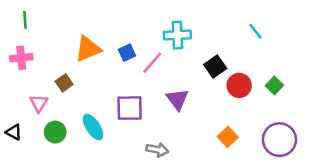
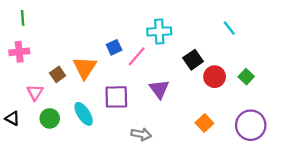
orange triangle: (88, 49) -> (85, 68), moved, turned -35

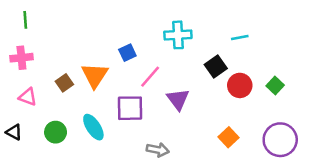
cyan line: (229, 28) -> (240, 37), moved, turned -63
pink line: (137, 56) -> (150, 77), moved
pink triangle: (35, 92) -> (28, 97), moved, turned -42

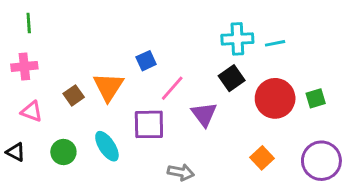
cyan cross: (178, 35) -> (237, 39), moved
black square: (216, 67) -> (232, 78), moved
red circle: (240, 85) -> (275, 98), size x1.4
green square: (275, 85) -> (316, 98), turned 30

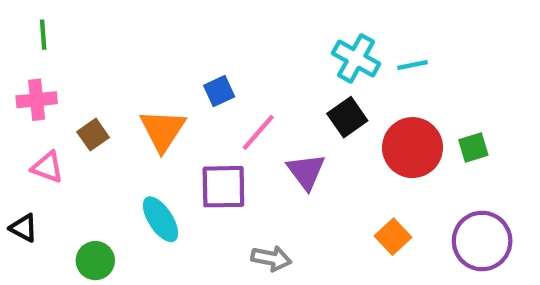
cyan cross: (237, 39) -> (356, 58), turned 32
brown square: (74, 95) -> (93, 135), moved
green circle: (63, 152) -> (95, 261), moved

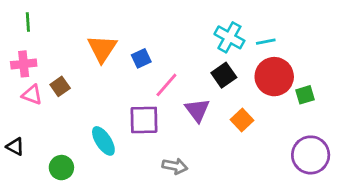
orange triangle: (163, 130) -> (102, 49), moved
red circle: (413, 148) -> (274, 77), moved
pink triangle: (47, 167) -> (32, 95), moved
orange square: (393, 237) -> (242, 120), moved

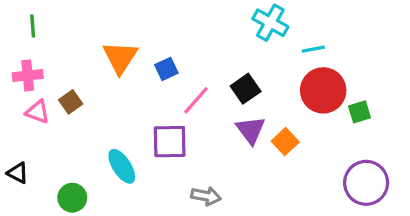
cyan cross: (229, 37) -> (270, 23), moved
black square: (224, 75) -> (246, 89), moved
purple triangle: (197, 110) -> (251, 130), moved

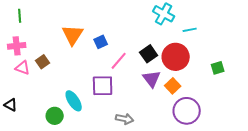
red circle: (323, 90) -> (176, 57), moved
purple circle: (366, 183) -> (187, 111), moved
green circle: (72, 198) -> (55, 116), moved

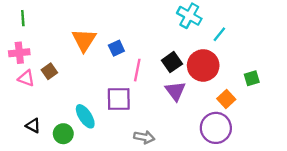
cyan line: (190, 30) -> (219, 34), turned -40
pink line: (119, 61) -> (137, 70), turned -30
orange square: (173, 86) -> (226, 99), moved
black triangle: (11, 105) -> (33, 126), moved

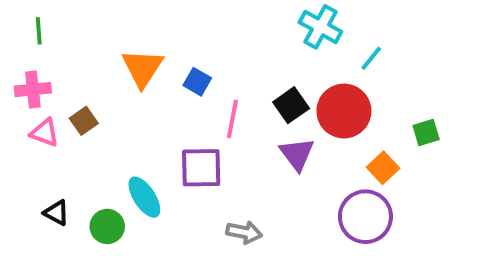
blue square: (116, 48) -> (197, 82), turned -35

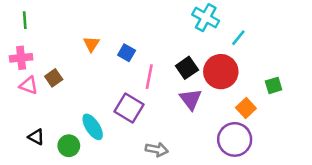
orange triangle: (142, 68) -> (91, 44), size x0.6
purple square: (201, 168) -> (129, 108), turned 32

